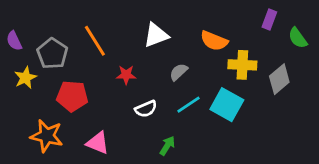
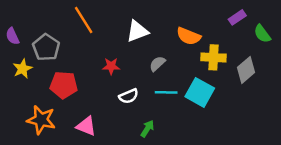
purple rectangle: (269, 20) -> (237, 17), turned 35
orange line: (95, 41) -> (84, 20), moved
cyan line: (189, 105) -> (166, 92), turned 35

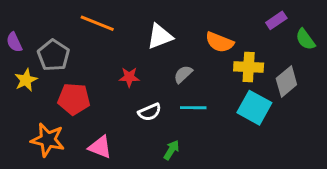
orange line: (84, 20) -> (97, 23), turned -36
cyan square: (200, 92) -> (254, 108), moved

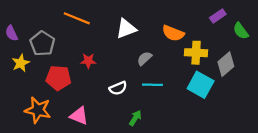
red star: (129, 77) -> (88, 61), moved

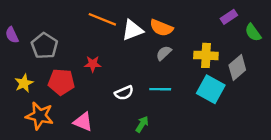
orange line: (77, 18) -> (102, 19), moved
orange semicircle: (173, 33) -> (161, 28), moved
gray semicircle: (144, 58) -> (164, 53), moved
yellow star: (21, 63) -> (24, 83), moved

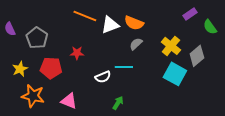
yellow cross: (206, 55) -> (171, 46), turned 36
cyan line: (160, 89) -> (124, 67), moved

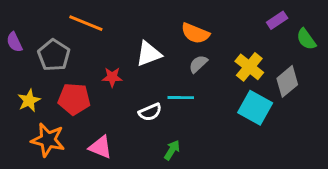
orange line: (85, 16) -> (86, 23), moved
white triangle: (110, 25) -> (149, 54), moved

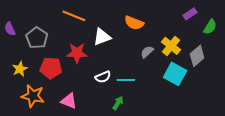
orange line: (86, 23) -> (74, 16), moved
green semicircle: (306, 39) -> (210, 27), turned -112
gray semicircle: (198, 64) -> (147, 52), moved
red star: (112, 77) -> (77, 53), size x1.5
cyan line: (181, 98) -> (126, 80), moved

